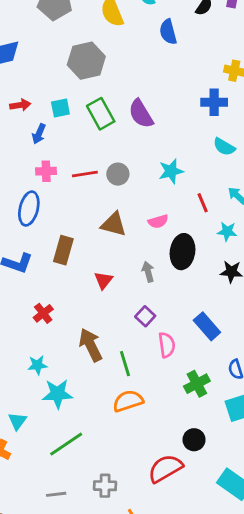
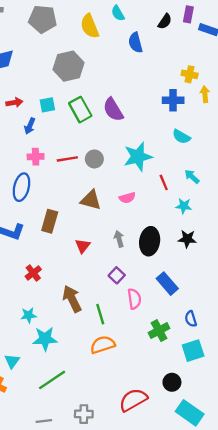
cyan star: (171, 171) -> (138, 157), size x1.4
black ellipse: (183, 252) -> (150, 241), moved
black circle: (194, 440) -> (172, 382), moved

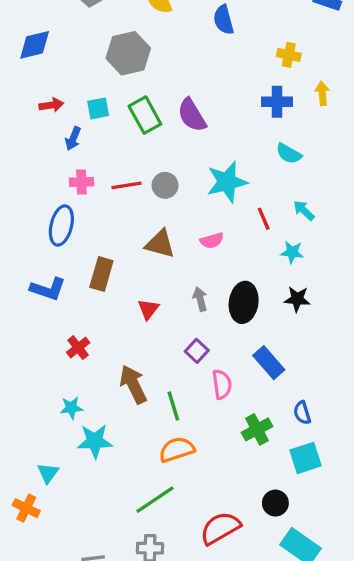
yellow cross: (190, 74) -> (289, 55), moved
green line: (52, 380) -> (155, 500), moved

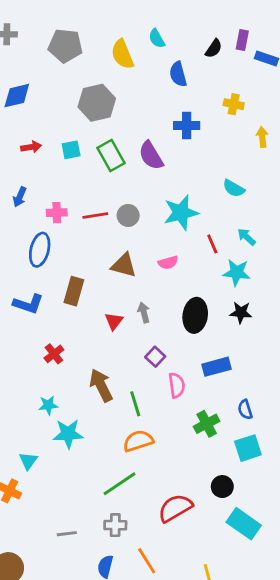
blue cross: (277, 102) -> (187, 126), moved
blue arrow: (73, 139) -> (20, 197), moved
cyan star: (292, 252) -> (237, 273), size x1.4
gray arrow: (200, 299) -> (144, 312), moved
blue rectangle: (269, 363) -> (217, 367), turned -64

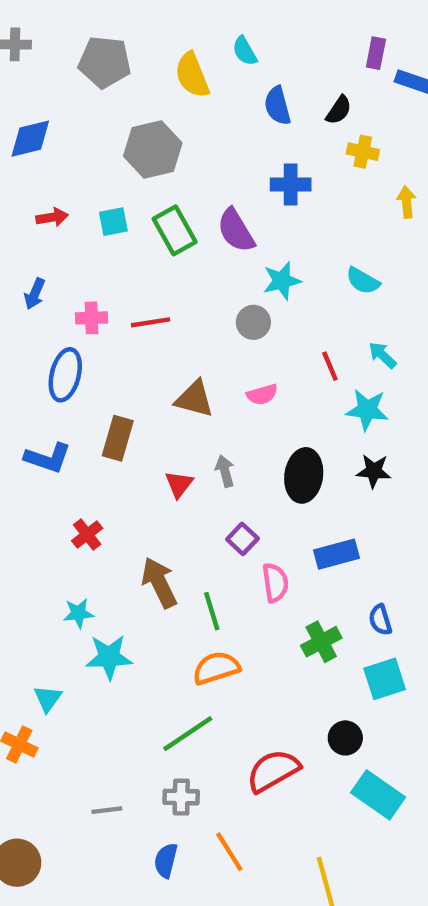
black semicircle: (214, 49) -> (339, 110), moved
cyan star: (181, 213) -> (282, 281), moved, size x0.7
gray circle: (128, 215) -> (253, 322), moved

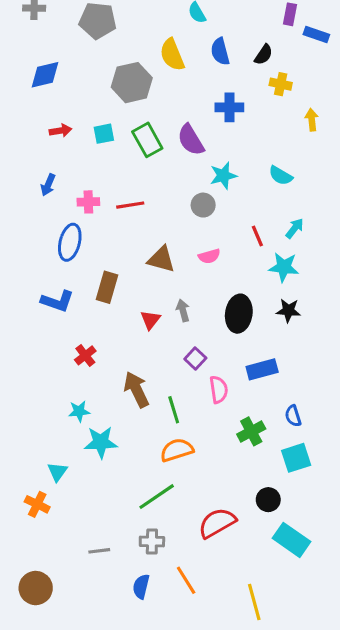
yellow semicircle: (192, 75) -> (172, 55), moved
cyan arrow: (382, 355) -> (295, 228), turned 85

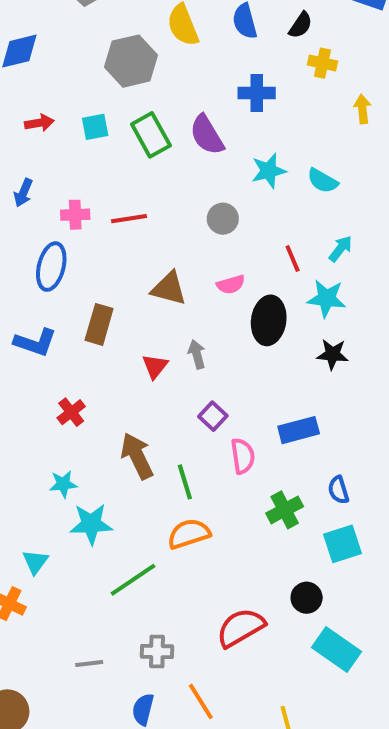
cyan star: (223, 176) -> (269, 171), moved
black ellipse: (239, 314) -> (269, 320), moved
green line: (157, 497) -> (133, 580), moved

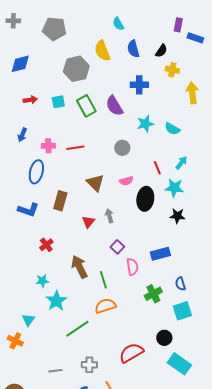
yellow arrow: (362, 109) -> (192, 93), size x1.5
brown triangle: (169, 288) -> (95, 183), turned 30
cyan star: (91, 524) -> (56, 301), turned -30

